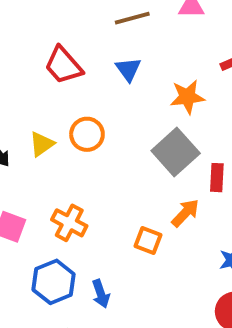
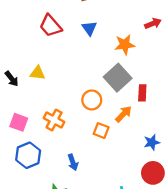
orange circle: (87, 134) -> (92, 100), moved
yellow triangle: (42, 144) -> (38, 73), turned 42
blue hexagon: (54, 282) -> (28, 155), moved

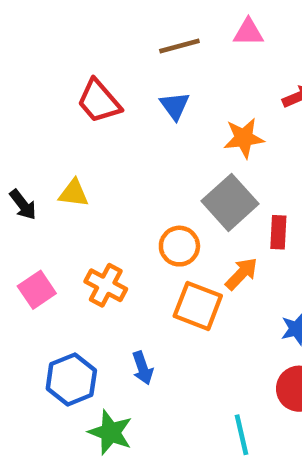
pink square: (19, 122) -> (37, 290), turned 36
orange square: (101, 131) -> (198, 306), size x1.5
blue hexagon: (28, 155) -> (71, 379), moved

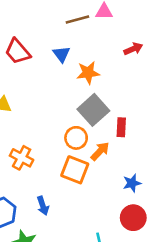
brown line: (179, 46) -> (77, 20), moved
orange star: (244, 138) -> (88, 73), moved
orange circle: (179, 246) -> (76, 138), moved

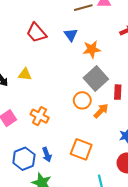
orange square: (75, 170) -> (81, 149), moved
blue arrow: (43, 206) -> (47, 155), moved

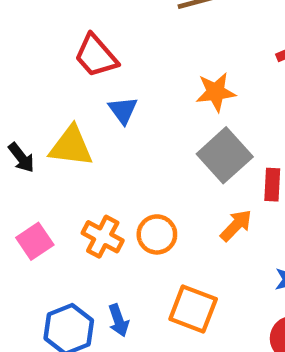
blue triangle: (71, 35) -> (123, 110), moved
yellow triangle: (25, 74) -> (71, 146), size x1.5
orange circle: (82, 100) -> (157, 234), moved

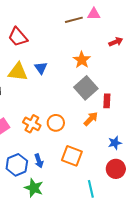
red trapezoid: (96, 56) -> (18, 37), moved
orange star: (216, 92) -> (82, 60), turned -30
yellow triangle: (71, 146) -> (18, 72), moved

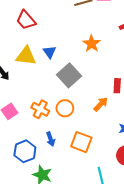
gray square: (86, 88) -> (69, 75), moved
blue arrow: (39, 161) -> (51, 139), moved

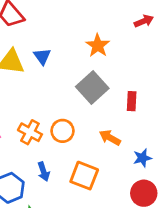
gray square: (69, 75) -> (92, 88), moved
orange arrow: (101, 104) -> (110, 138), moved, turned -105

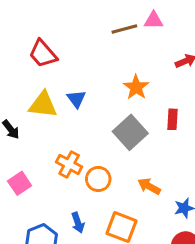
red rectangle: (132, 101) -> (172, 119), moved
orange cross: (30, 132) -> (69, 164), moved

